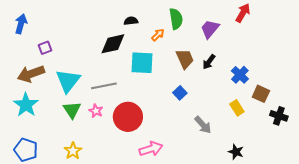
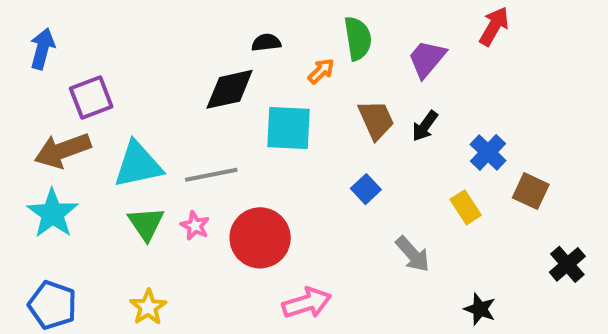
purple square: (45, 48) -> (91, 97), size x1.5
cyan triangle: (68, 81) -> (138, 165), turned 40
yellow rectangle: (237, 108) -> (466, 207), moved
black cross: (279, 116) -> (567, 264), moved, turned 30

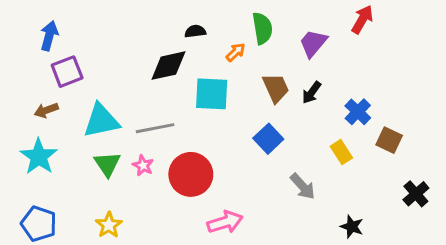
blue arrow: (42, 49) -> (49, 36), moved
brown arrow: (63, 150) -> (46, 110), size x0.6
blue square: (366, 189) -> (268, 139), size x1.4

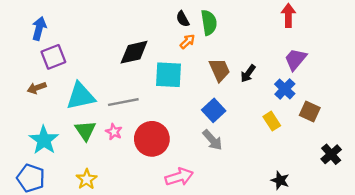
red arrow: (362, 19) -> (288, 15), turned -30
black semicircle: (195, 31) -> (183, 19), moved, turned -112
purple trapezoid: (313, 43) -> (296, 59), moved
cyan star: (39, 157) -> (44, 140), moved
gray arrow: (303, 186) -> (212, 140), moved

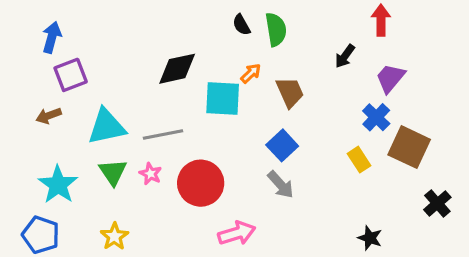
orange arrow: (187, 41) -> (251, 73), moved
black arrow: (248, 74) -> (345, 56), moved
brown square: (310, 112) -> (409, 147), size x1.5

